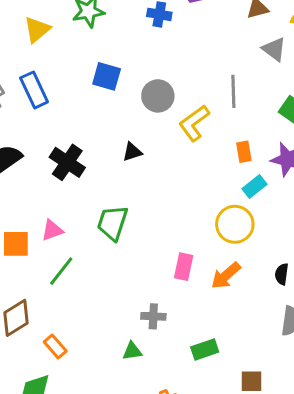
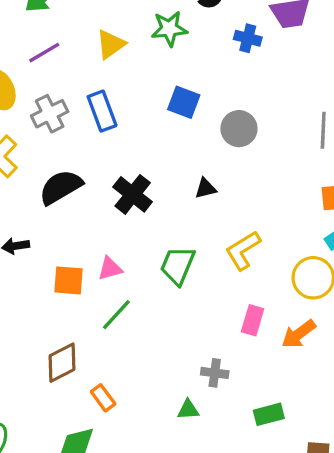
yellow L-shape: (194, 123) -> (243, 250), moved

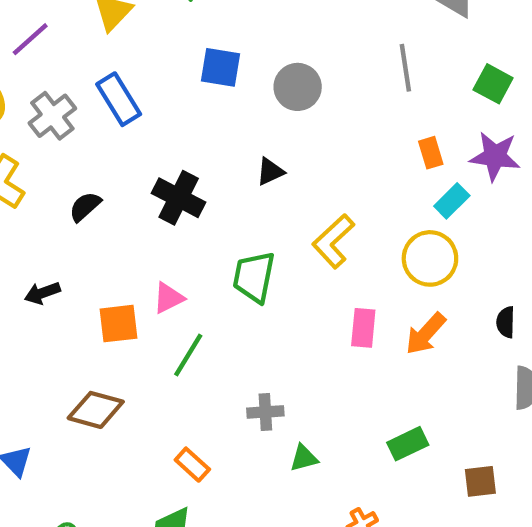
black semicircle: (61, 187) -> (85, 207), size x0.6
brown diamond: (62, 363) -> (96, 410), moved, turned 54
gray cross: (215, 373) -> (265, 412), moved

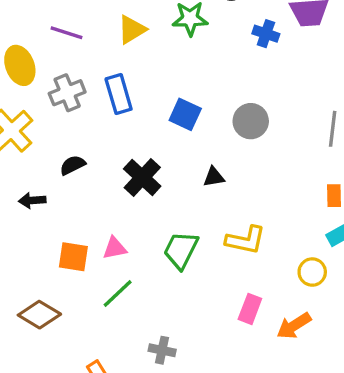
purple line: (30, 39) -> (66, 33), turned 44
blue square: (220, 67) -> (185, 114), moved
yellow L-shape: (333, 241) -> (246, 240), turned -141
yellow circle: (430, 258) -> (312, 272), size x0.7
black arrow: (42, 293) -> (32, 200), moved

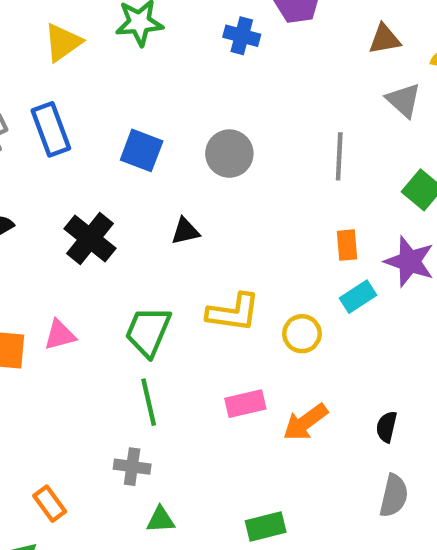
yellow circle: (312, 272) -> (302, 334), moved
green line: (118, 293) -> (149, 402), moved, turned -56
pink rectangle: (250, 309) -> (245, 404), turned 60

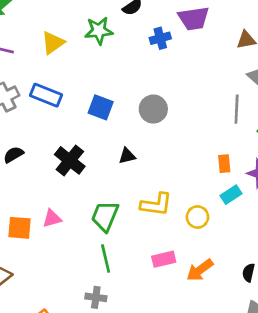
blue cross: (242, 36) -> (160, 38), turned -30
blue rectangle: (51, 129) -> (46, 95), turned -48
gray line: (339, 156) -> (237, 109), moved

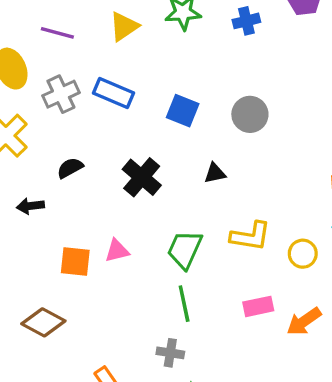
blue cross: (160, 38) -> (246, 21), moved

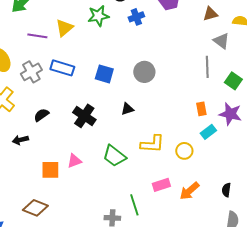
purple line: (57, 33) -> (37, 36), moved
green trapezoid: (185, 250) -> (114, 156), turned -70
green line: (184, 304) -> (134, 205), moved

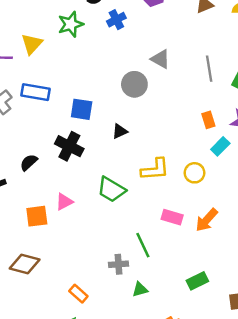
gray triangle: (221, 41) -> (160, 59), moved
blue square: (104, 74) -> (82, 109), moved
black semicircle: (41, 115) -> (29, 162), moved
pink rectangle: (161, 185) -> (172, 217), turned 42

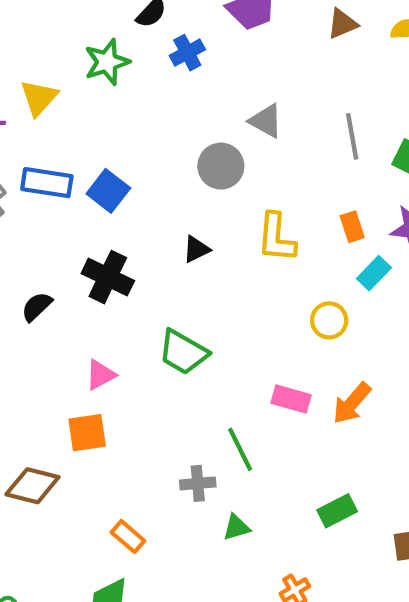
blue square: (82, 109) -> (108, 191), moved, turned 30
yellow L-shape: (155, 169) -> (276, 238), moved, turned 100
orange square: (37, 216) -> (87, 433), moved

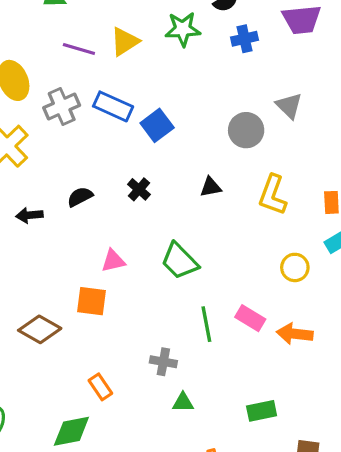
black cross: (108, 277) -> (139, 189), size x0.6
orange arrow: (352, 403) -> (295, 334), turned 40
green line: (240, 449) -> (206, 324), moved

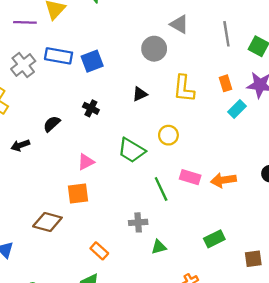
blue square: (157, 125) -> (92, 61), turned 30
yellow circle: (295, 267) -> (168, 135), moved

